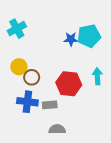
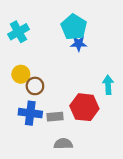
cyan pentagon: (89, 36) -> (74, 27), moved, turned -30
red hexagon: (69, 84) -> (84, 107), moved

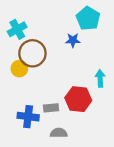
cyan pentagon: (74, 27) -> (88, 18), moved
brown circle: (35, 86) -> (32, 53), moved, size x1.6
blue cross: (30, 113) -> (28, 117), moved

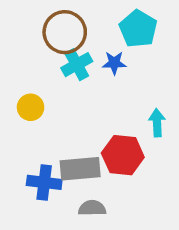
cyan cross: (17, 29) -> (77, 65), moved
brown circle: (32, 53) -> (65, 32), moved
gray rectangle: (51, 108) -> (80, 169), size x1.6

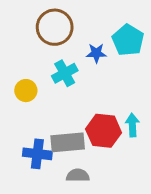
cyan pentagon: (138, 29) -> (128, 40), moved
cyan cross: (77, 65) -> (65, 73), moved
cyan arrow: (157, 123) -> (132, 125), moved

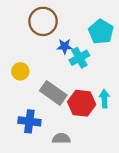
blue star: (96, 53) -> (65, 46), moved
cyan cross: (65, 73) -> (79, 58), moved
gray rectangle: (68, 142) -> (53, 93), moved, turned 40

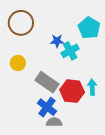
brown circle: (43, 21) -> (21, 23), moved
blue cross: (29, 121) -> (47, 107), moved, turned 30

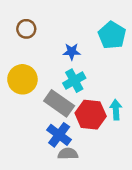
brown circle: (21, 23) -> (26, 29), size x0.6
cyan cross: (70, 51) -> (74, 81), moved
yellow circle: (18, 63) -> (22, 79), size x1.5

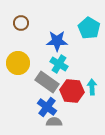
blue star: (72, 52) -> (57, 41), size x1.5
cyan cross: (74, 81) -> (59, 64), turned -30

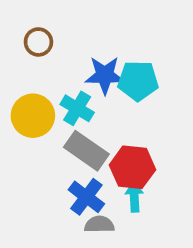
cyan pentagon: (89, 28) -> (138, 81), moved, turned -30
cyan cross: (59, 64) -> (77, 108), moved
cyan arrow: (92, 87) -> (134, 197), moved

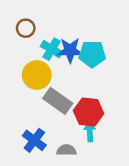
cyan cross: (77, 108) -> (52, 49), moved
yellow circle: (33, 116) -> (37, 75), moved
blue cross: (86, 197) -> (34, 140), moved

